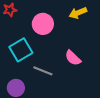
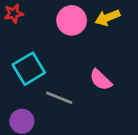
pink circle: (43, 24) -> (72, 20), moved

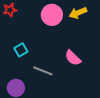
cyan square: (29, 69) -> (21, 50), size x0.6

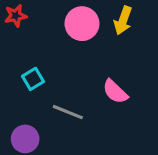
yellow arrow: (78, 13) -> (123, 20), turned -48

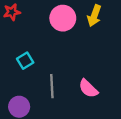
pink semicircle: (115, 92) -> (88, 88), moved
gray line: (68, 112) -> (52, 86), turned 65

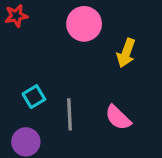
yellow arrow: (94, 16) -> (126, 53), moved
cyan square: (25, 61) -> (34, 97), moved

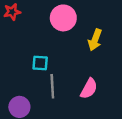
cyan square: (34, 97) -> (40, 63), moved, turned 35
pink semicircle: (118, 118) -> (89, 89), turned -105

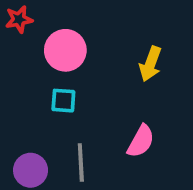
pink circle: (63, 18) -> (65, 50), moved
gray line: (52, 86) -> (81, 162), moved

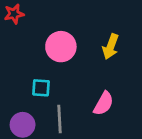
pink circle: (65, 50) -> (61, 47), moved
cyan square: (63, 101) -> (41, 88), moved

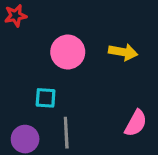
yellow arrow: (111, 47) -> (123, 52), turned -100
pink semicircle: (104, 103) -> (136, 123), moved

